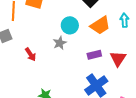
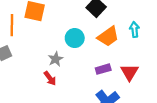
gray star: (60, 43) -> (56, 59), moved
red arrow: (31, 54) -> (50, 78), moved

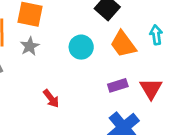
orange trapezoid: (108, 36) -> (123, 44), turned 90
gray star: (56, 59) -> (30, 46), moved

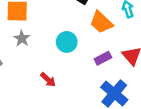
cyan circle: (81, 47) -> (67, 42), moved

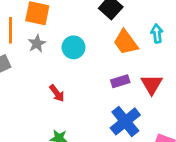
cyan circle: (67, 42) -> (73, 47), moved

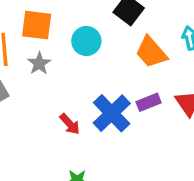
cyan circle: (73, 47) -> (86, 41), moved
blue cross: (125, 121) -> (112, 113), moved

